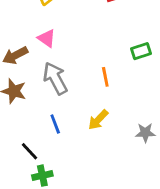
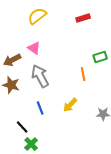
orange line: (105, 77) -> (83, 74), moved
green cross: (42, 176) -> (31, 144), turned -32

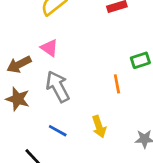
yellow arrow: (70, 105) -> (99, 127), turned -63
blue line: (40, 108) -> (58, 131), turned -40

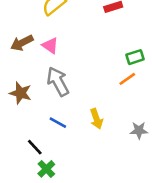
brown arrow: (19, 64) -> (22, 43), moved
orange line: (117, 84) -> (127, 79), moved, turned 66

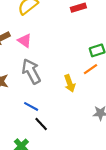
yellow arrow: (96, 119) -> (70, 83), moved
black line: (35, 147) -> (41, 124), moved

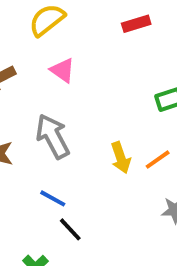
pink triangle: (25, 41) -> (62, 70), moved
orange line: (90, 69) -> (158, 160), moved

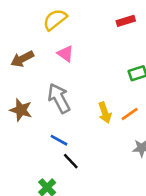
red rectangle: (136, 24) -> (126, 21), moved

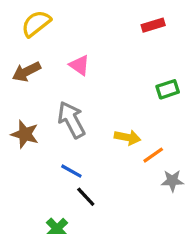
yellow semicircle: (55, 20) -> (36, 24), moved
yellow arrow: (105, 113) -> (128, 137), turned -60
orange line: (130, 114) -> (153, 155), moved

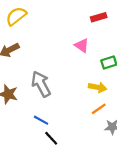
pink triangle: (79, 65) -> (82, 46), moved
yellow arrow: (128, 137) -> (98, 87), moved

